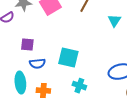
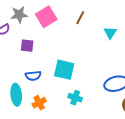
purple square: (27, 45) -> (27, 46), moved
orange cross: (43, 91) -> (39, 103), turned -32

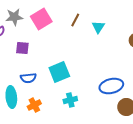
cyan triangle: (110, 33) -> (98, 27), moved
cyan square: (64, 70) -> (59, 72), turned -35
cyan cross: (75, 98) -> (70, 100), turned -32

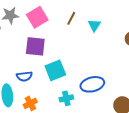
purple square: (22, 48) -> (35, 46), moved, size x1.5
blue ellipse: (111, 86) -> (92, 84), moved

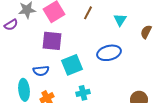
cyan triangle: (94, 25) -> (120, 20), moved
blue ellipse: (92, 84) -> (109, 53), moved

